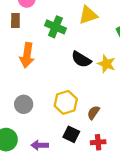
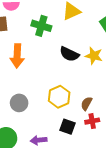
red cross: (98, 142) -> (92, 121), moved

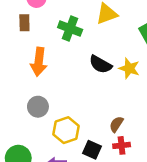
yellow hexagon: (59, 97) -> (66, 130), moved
gray circle: (19, 103) -> (38, 107), moved

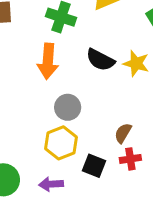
orange arrow: (39, 62) -> (48, 61), moved
gray circle: (38, 107) -> (68, 107), moved

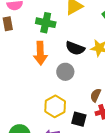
gray circle: (68, 107) -> (65, 72), moved

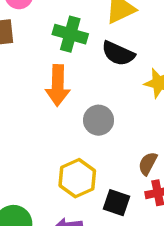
black semicircle: (75, 48) -> (118, 53), moved

